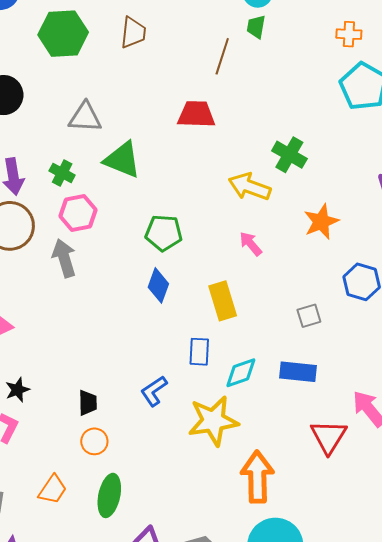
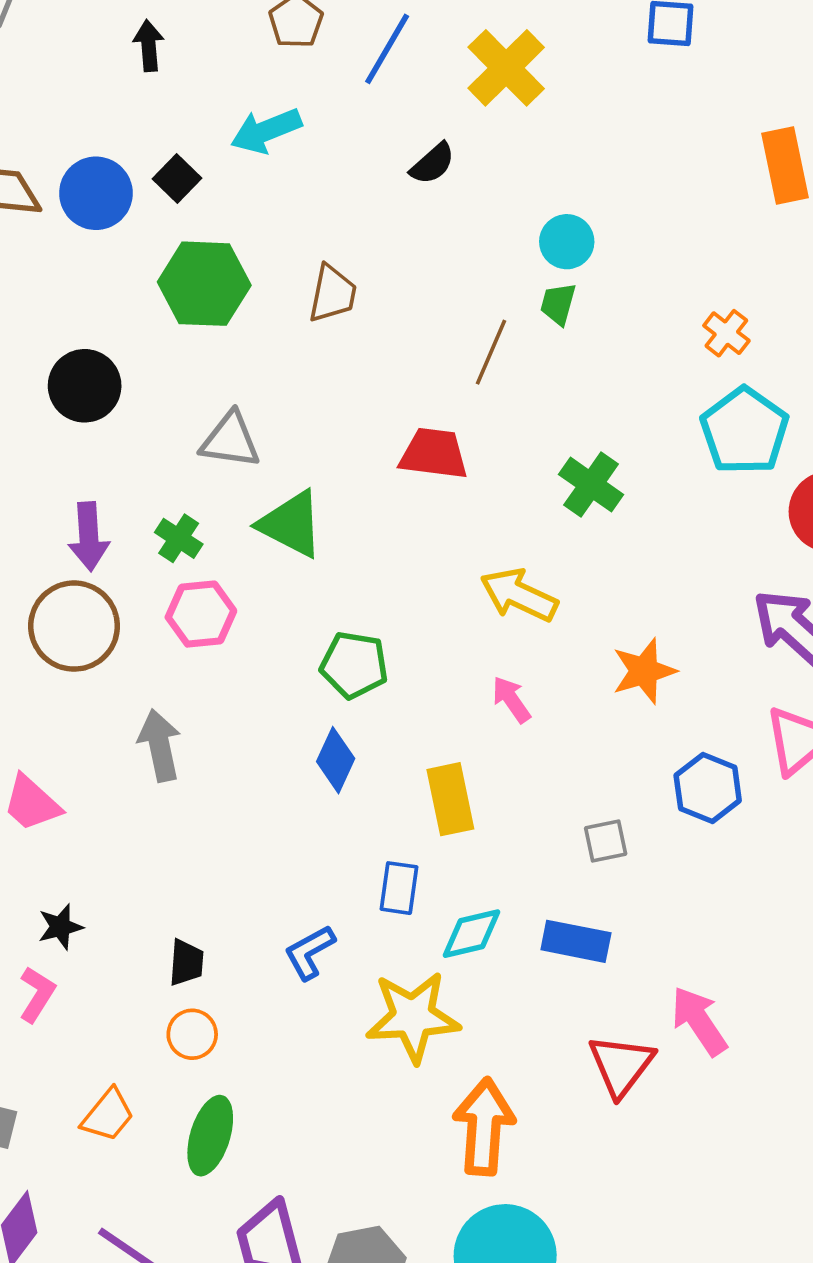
orange cross: (349, 34) -> (726, 333), turned 30
green cross: (289, 155) -> (591, 485), moved
gray arrow: (64, 258) -> (160, 745), moved

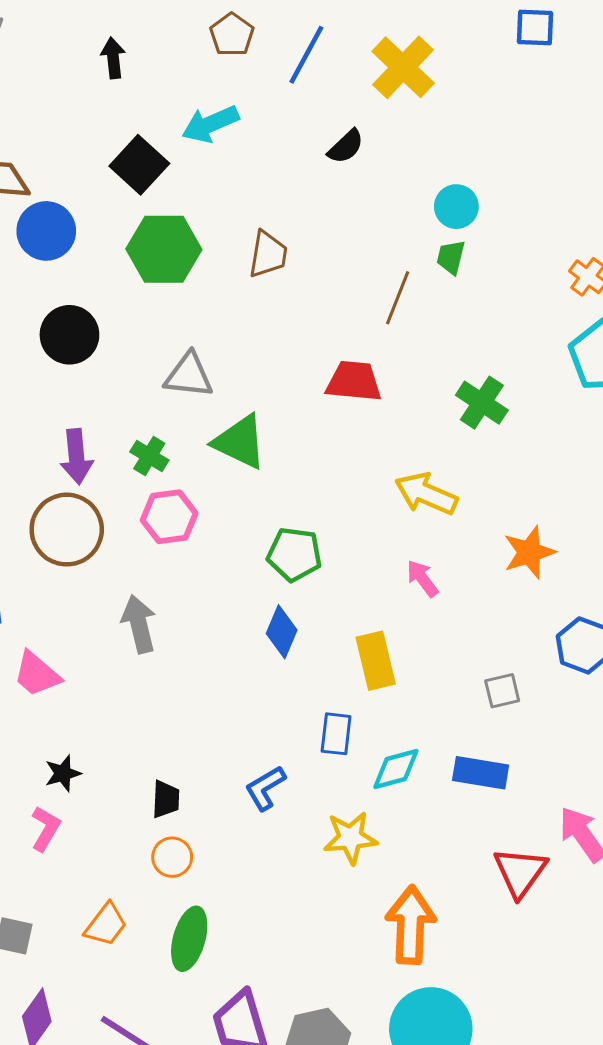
black square: (177, 178) -> (139, 165), size x1.5
blue circle: (96, 193) -> (46, 231), moved
yellow star: (413, 1017) -> (350, 838), size x0.7

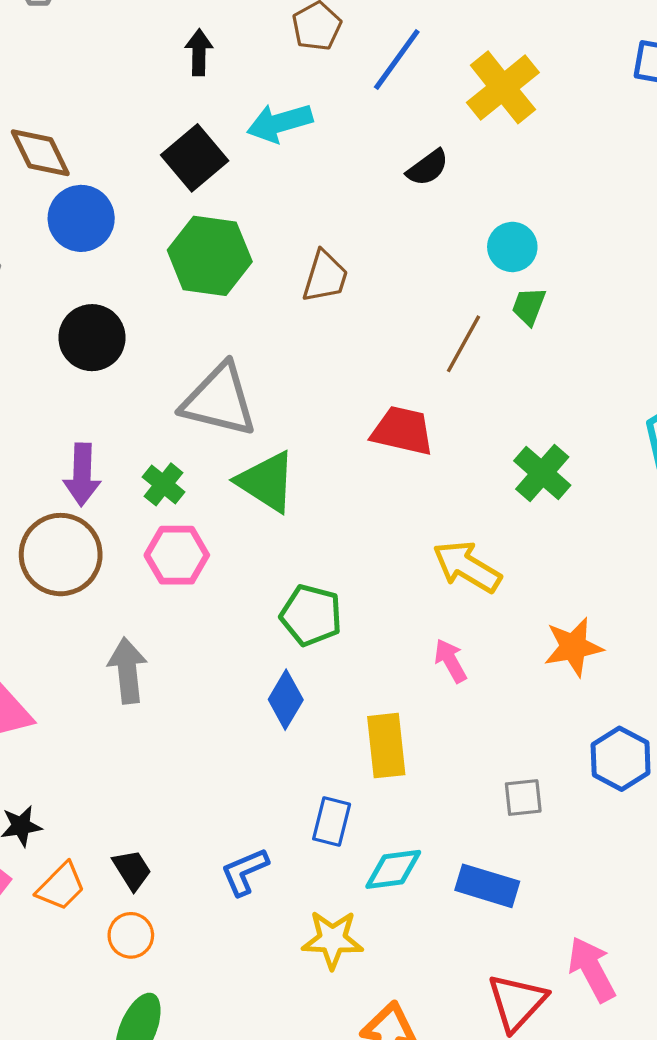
black arrow: (113, 58) -> (199, 52), moved
cyan circle: (456, 207) -> (512, 247), moved
gray triangle: (189, 375) -> (219, 400), size x1.4
black trapezoid: (166, 799) -> (132, 870), turned -42
orange trapezoid: (106, 925) -> (61, 886), moved

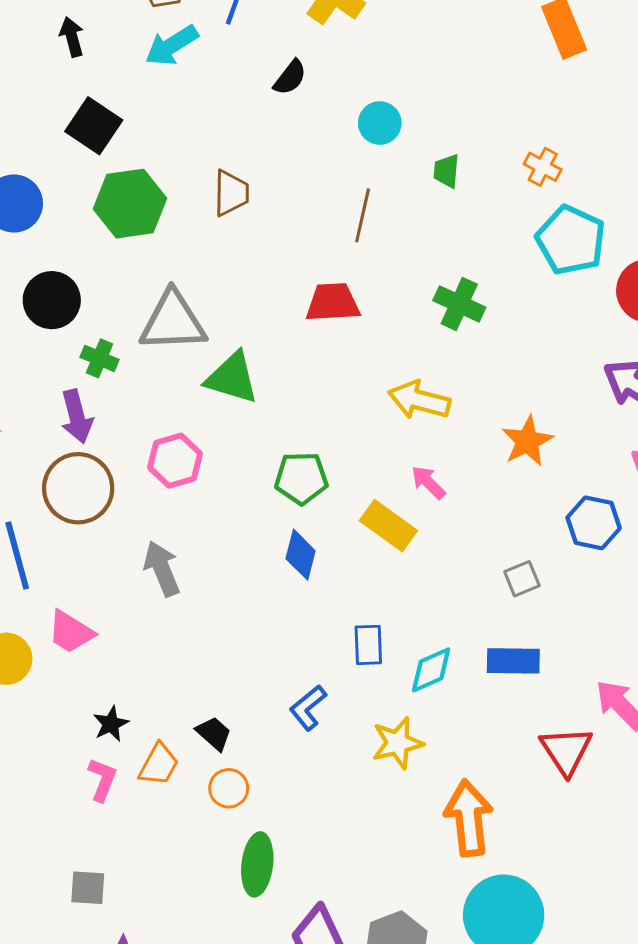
cyan arrow: (280, 123) -> (172, 45), moved
green trapezoid: (529, 306) -> (446, 171), moved
green cross: (163, 484) -> (99, 358), moved
yellow rectangle: (386, 746) -> (388, 526), moved, turned -32

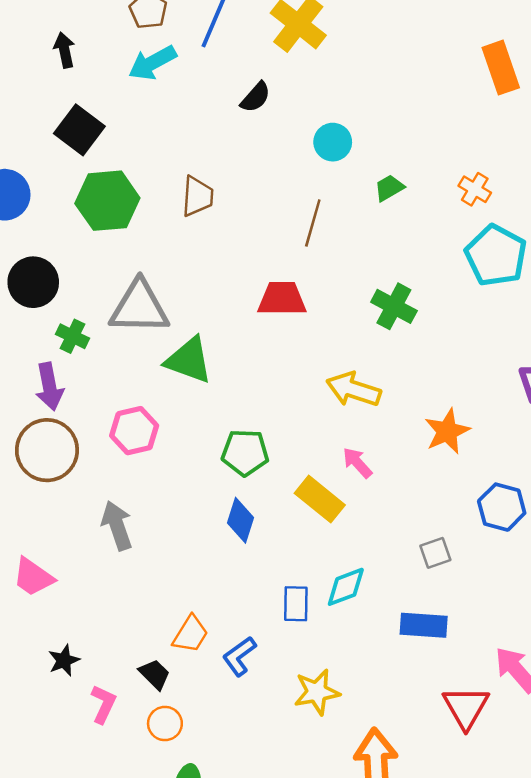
green trapezoid: (446, 171) -> (389, 188), turned 52
cyan diamond: (431, 670) -> (346, 587), moved
orange trapezoid: (159, 764) -> (190, 634), moved
pink L-shape: (102, 780) -> (103, 704), moved

